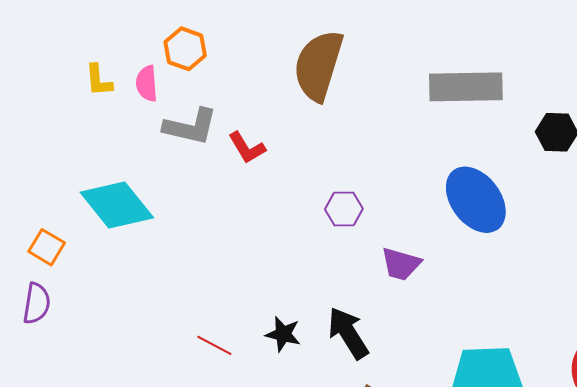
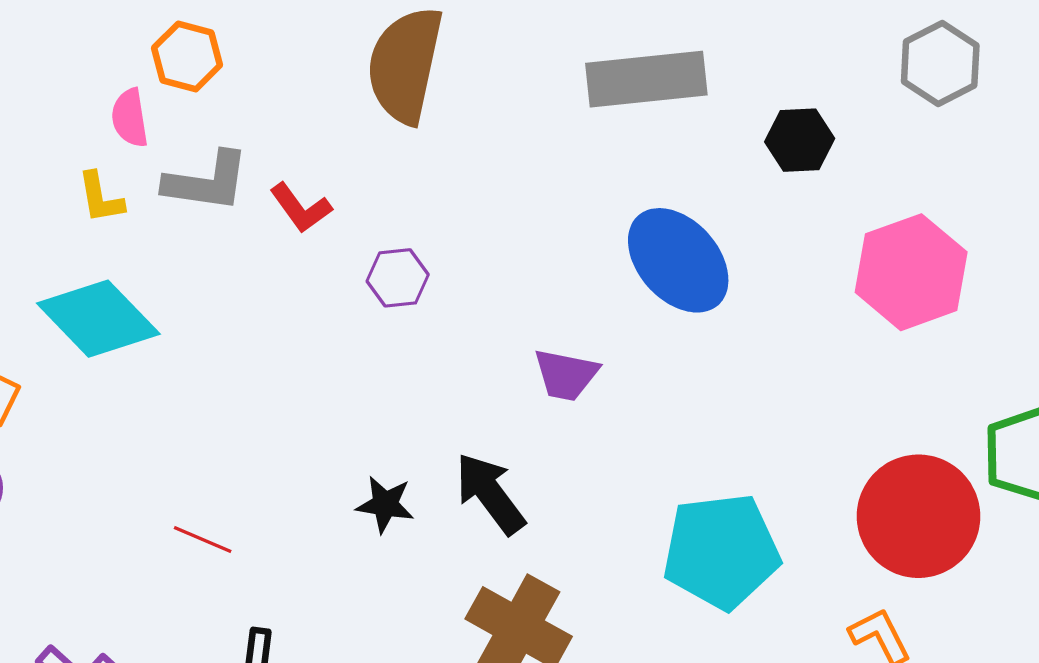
yellow L-shape: (99, 80) -> (100, 198), moved
purple hexagon: (344, 209) -> (398, 278), moved
red line: (214, 345) -> (203, 540), moved

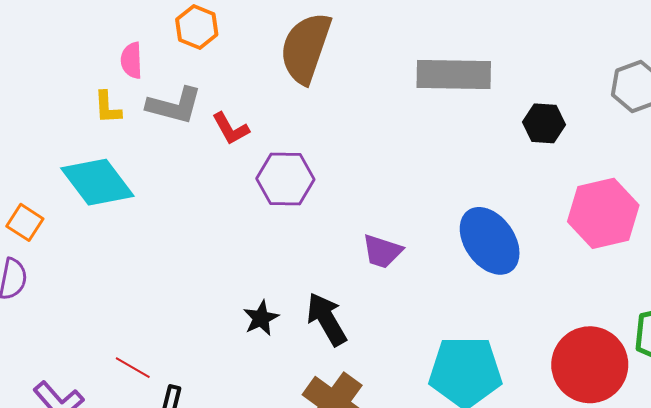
orange hexagon: (187, 56) -> (197, 27), moved
blue ellipse: (678, 260) -> (490, 241), moved
purple hexagon: (398, 278) -> (285, 179), size x1.5
black star: (385, 504) -> (261, 318), turned 30
red line: (203, 540) -> (133, 368), moved

